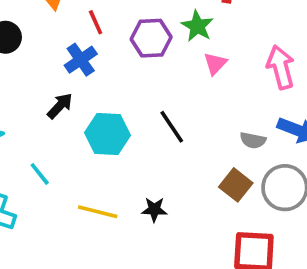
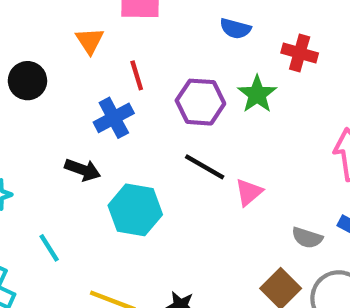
pink triangle: (215, 64) -> (249, 192), moved
black arrow: (60, 106) -> (83, 170), turned 60
black line: (172, 127) -> (205, 167), moved, turned -33

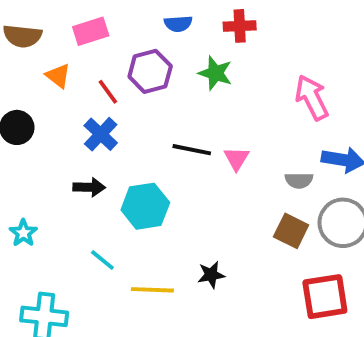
purple hexagon: (200, 102) -> (150, 71), moved
cyan line: (49, 248) -> (102, 260), moved

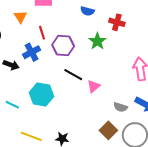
purple hexagon: (150, 71) -> (63, 45), moved
black arrow: (89, 187) -> (11, 65), moved
cyan line: (102, 260) -> (12, 105), moved, turned -32

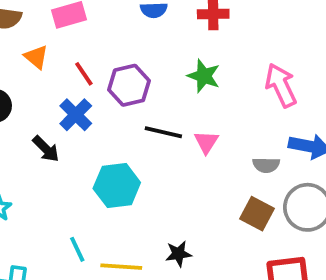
green star: (97, 41) -> (204, 76), moved
black arrow: (11, 65) -> (46, 149), turned 42
cyan line: (12, 105) -> (77, 249), moved, turned 56

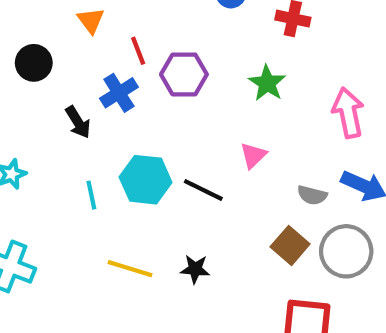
black line: (163, 132) -> (203, 190), moved
cyan line: (77, 249) -> (91, 195), moved

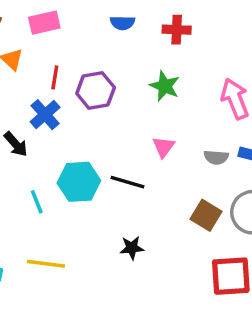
red line: (138, 51) -> (55, 77), turned 40
gray semicircle: (312, 195) -> (216, 157), moved
yellow line: (130, 269) -> (46, 264), moved

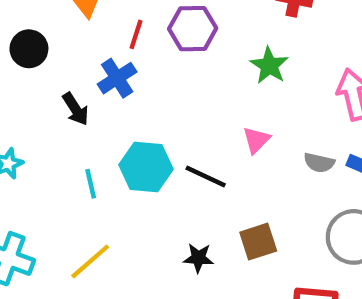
purple hexagon: (96, 90) -> (193, 29), moved
brown square: (206, 215) -> (258, 242), moved, turned 32
yellow line: (46, 264) -> (90, 261), turned -57

